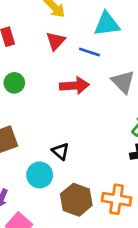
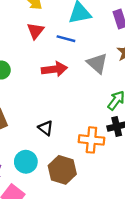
cyan circle: (40, 175) -> (26, 162), moved
orange cross: (117, 199) -> (91, 140), moved

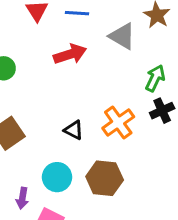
orange cross: (91, 140) -> (118, 123), moved, turned -30

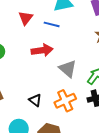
gray triangle: (122, 36) -> (68, 69), moved

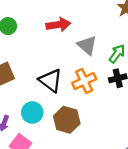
black triangle: (35, 100) -> (51, 80), size x1.6

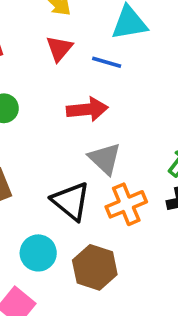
gray triangle: (87, 45) -> (105, 159), moved

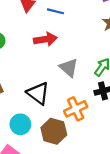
gray triangle: (105, 159) -> (69, 68), moved
orange cross: (126, 204) -> (76, 109), moved

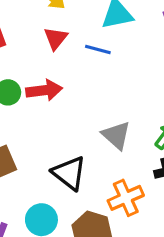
red arrow: (45, 39) -> (44, 90), moved

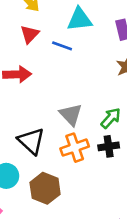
orange cross: (126, 198) -> (75, 148), moved

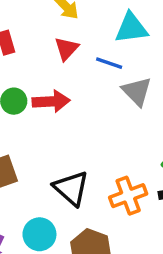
gray triangle: (71, 115) -> (137, 91), moved

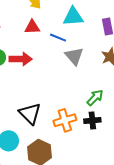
red triangle: (66, 49) -> (32, 27), turned 42

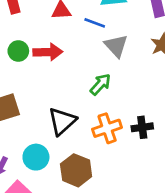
green arrow: (95, 98) -> (100, 84), moved
black triangle: (30, 114) -> (62, 121), turned 35

